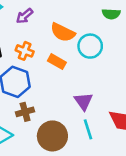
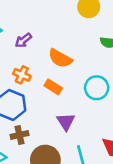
cyan circle: (90, 46) -> (97, 88), moved
purple triangle: (83, 101) -> (66, 122), moved

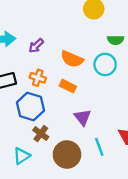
cyan circle: (97, 88) -> (105, 64), moved
brown cross: (19, 135) -> (41, 134), turned -35

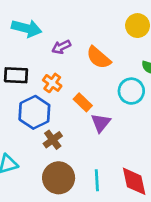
orange semicircle: (72, 59) -> (99, 58), moved
purple triangle: (82, 117) -> (101, 123), moved
brown cross: (41, 134) -> (53, 140), moved

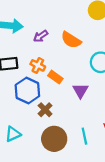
orange rectangle: (83, 102) -> (55, 77), moved

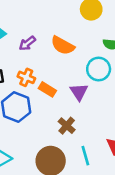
purple triangle: (81, 91) -> (79, 92), moved
brown cross: (45, 110) -> (67, 126), moved

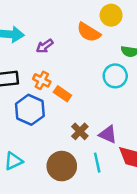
orange semicircle: (63, 45) -> (89, 32), moved
purple triangle: (79, 92) -> (108, 134), moved, turned -36

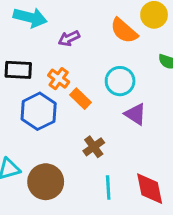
cyan circle: (115, 76) -> (120, 81), moved
purple triangle: (108, 134) -> (135, 114), moved
brown circle: (62, 166) -> (46, 182), moved

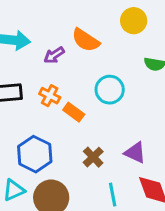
orange semicircle: (124, 31) -> (86, 40), moved
blue hexagon: (39, 111) -> (35, 154), moved
purple triangle: (135, 114) -> (135, 153), moved

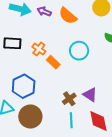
purple arrow: (54, 55) -> (44, 11), moved, turned 48
brown cross: (93, 157) -> (69, 99), moved

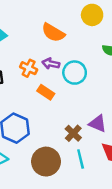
purple arrow: (44, 11) -> (51, 64), moved
orange cross: (39, 49) -> (29, 68), moved
brown circle: (30, 117) -> (46, 162), moved

